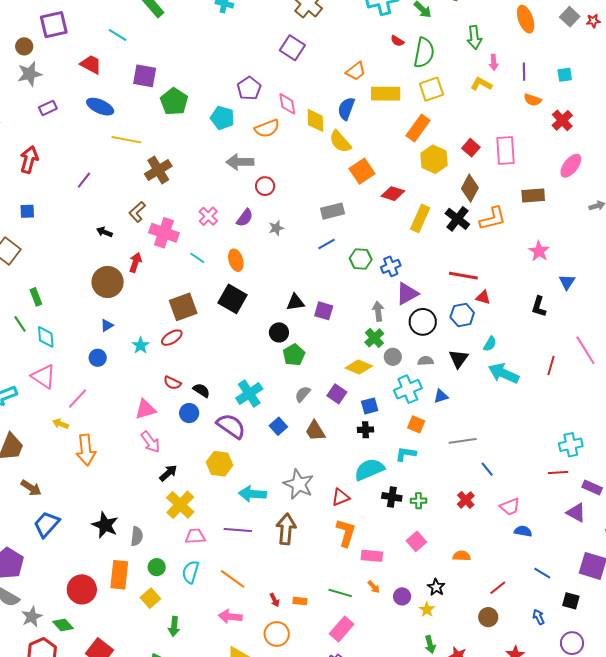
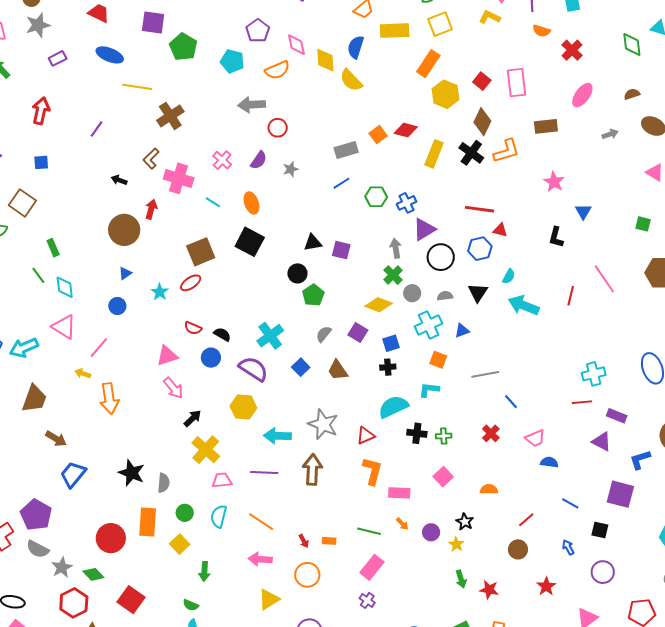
orange square: (362, 171) -> (378, 135), moved, size x0.7

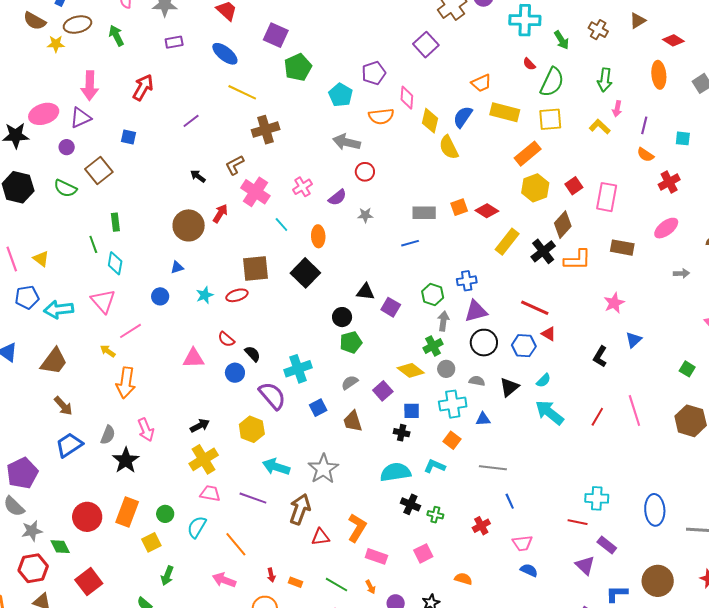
green hexagon: (376, 197) -> (433, 295), moved
pink arrow: (173, 388) -> (146, 430), moved
red triangle: (366, 436) -> (320, 537), moved
gray semicircle: (164, 483) -> (108, 435), moved

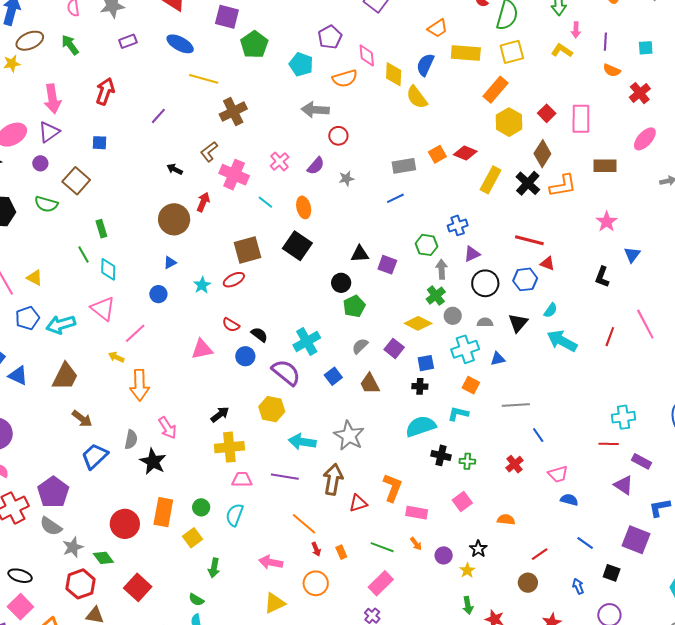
purple triangle: (476, 311) -> (472, 254), size x0.7
yellow cross: (204, 459) -> (229, 447), turned 36
orange line: (236, 544) -> (304, 524), moved
orange rectangle: (295, 582) -> (341, 552), turned 56

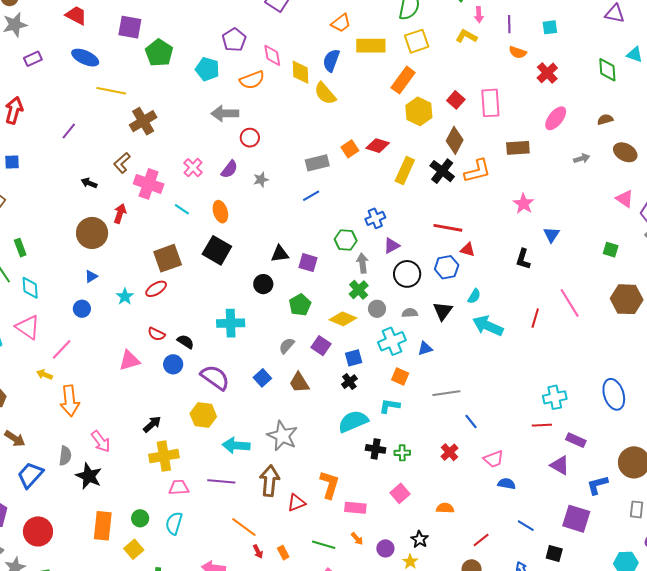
green pentagon: (354, 306) -> (300, 305), moved
cyan cross: (307, 341) -> (231, 323), moved, turned 32
black cross: (420, 386) -> (349, 382), turned -35
red circle: (125, 524) -> (38, 531), moved

